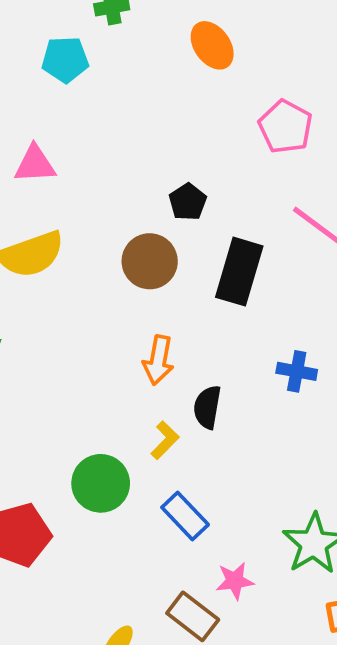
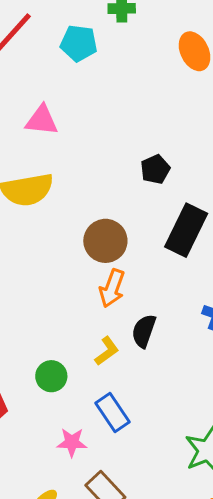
brown circle: (150, 261) -> (105, 241), moved
green circle: (101, 483) -> (51, 376), size x0.7
pink star: (235, 581) -> (72, 442), moved

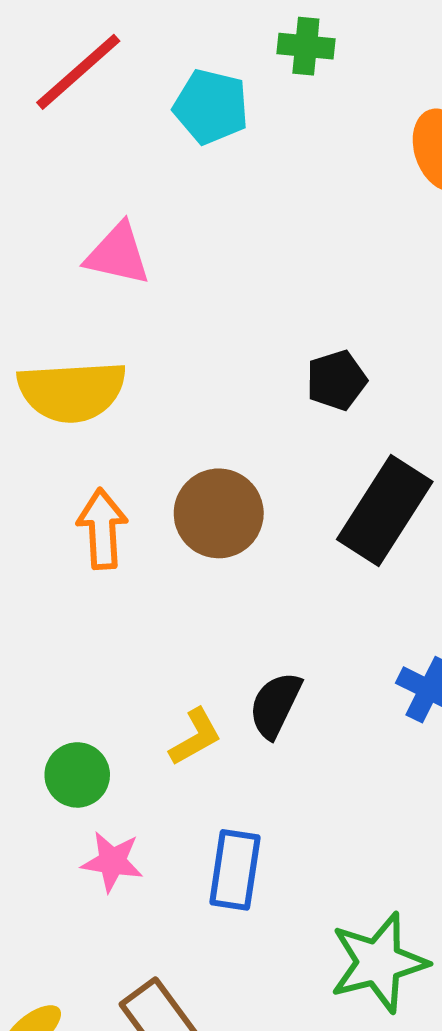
orange arrow: (112, 288) -> (102, 529), moved, turned 150
blue rectangle: (112, 412) -> (235, 870), moved, turned 36
pink star: (72, 442) -> (112, 862), moved

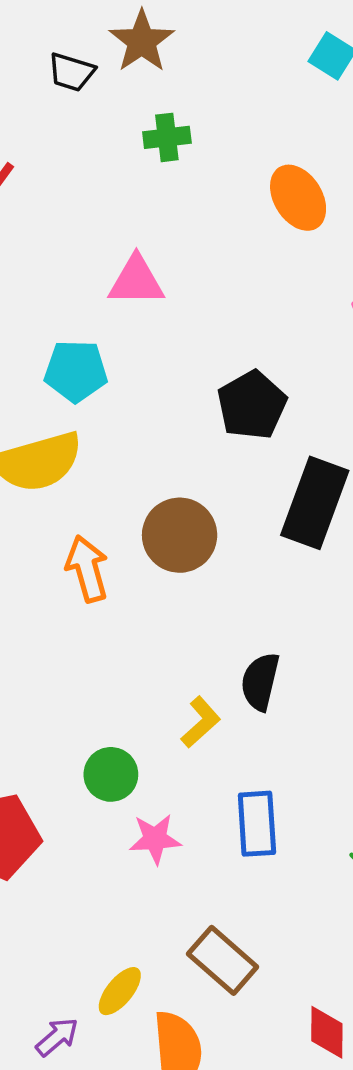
cyan pentagon: (211, 107) -> (76, 371), moved
pink triangle: (118, 254) -> (136, 281), moved
black pentagon: (336, 380) -> (252, 405), size x1.4

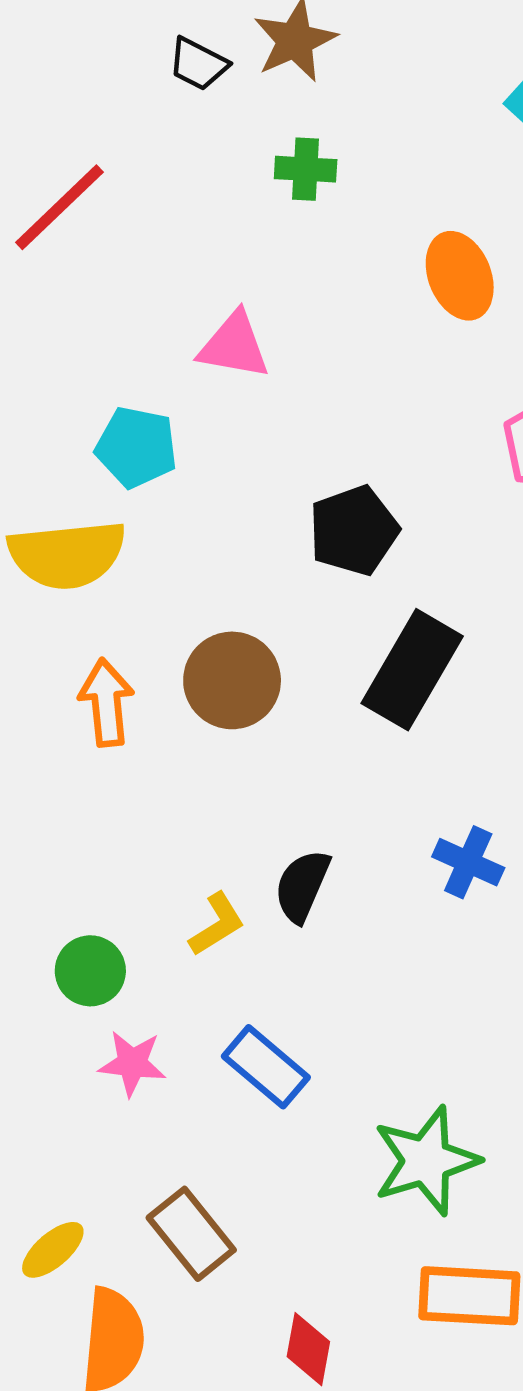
blue rectangle: (257, 824) -> (266, 1067), turned -56

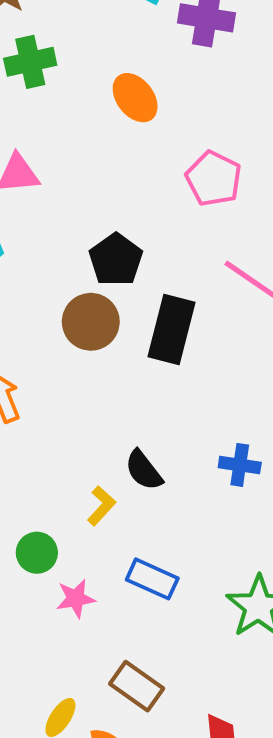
green cross: (306, 169) -> (30, 62), size x1.4
brown circle: (232, 680) -> (91, 322), moved
blue cross: (468, 862) -> (240, 465), moved
black semicircle: (302, 886) -> (144, 470), turned -45

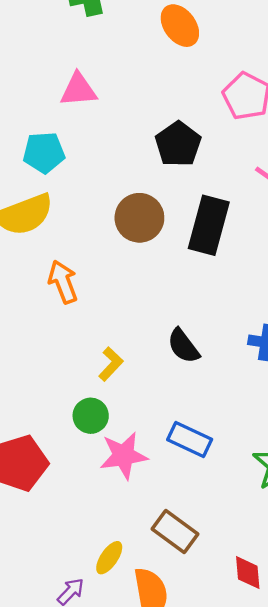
black pentagon: (116, 260) -> (178, 144), moved
yellow L-shape: (101, 506) -> (111, 364), moved
pink star: (76, 599) -> (124, 456), size x1.4

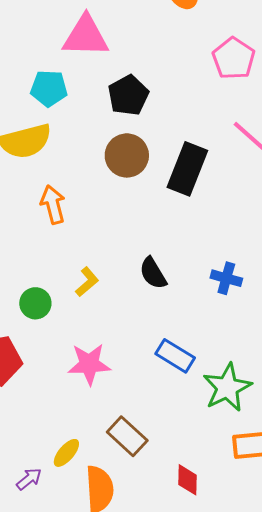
pink triangle: (78, 90) -> (86, 36), size x1.4
black pentagon: (178, 144) -> (128, 95), moved
green circle: (91, 416) -> (35, 303), moved
blue rectangle: (190, 440) -> (175, 356), moved

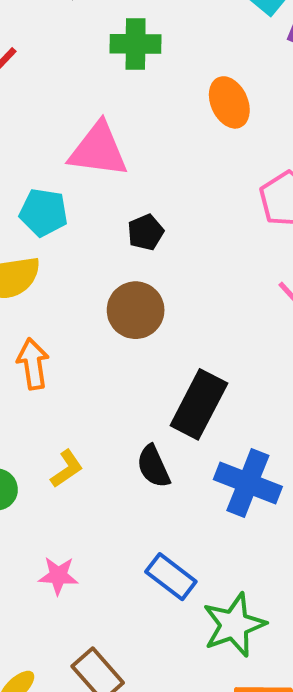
black pentagon: (128, 95) -> (146, 232), size x0.7
black rectangle: (187, 169) -> (199, 404), moved
blue cross: (226, 278) -> (248, 483), size x1.6
pink star: (89, 364) -> (58, 576), size x0.7

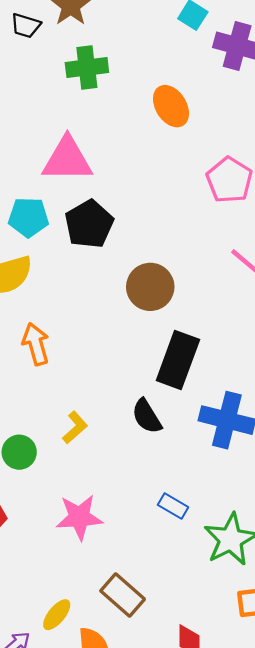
black pentagon: (146, 232) -> (89, 224), moved, size x1.6
brown circle: (136, 310) -> (150, 287), moved
pink star: (58, 576) -> (79, 517), size x1.4
blue rectangle: (171, 577) -> (173, 506), size x0.7

